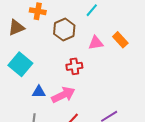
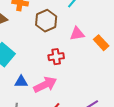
orange rectangle: (120, 40) -> (101, 43), moved

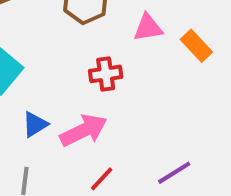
blue triangle: (21, 82) -> (35, 124), turned -32

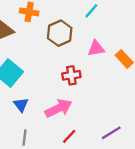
blue triangle: (35, 124) -> (21, 105), moved, turned -35

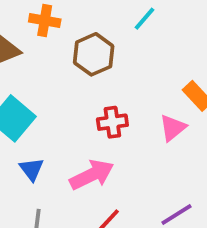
pink triangle: (96, 48) -> (173, 128), moved, turned -30

